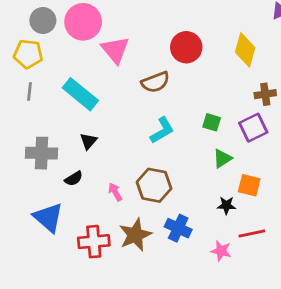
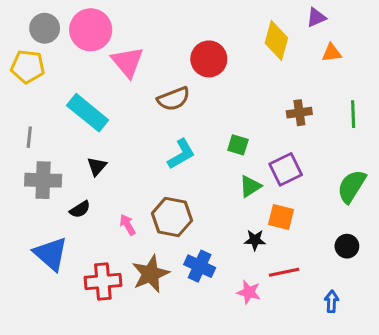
yellow diamond: (245, 50) -> (276, 41), moved
gray line: (29, 91) -> (29, 137), moved
purple square: (253, 128) -> (286, 169), moved

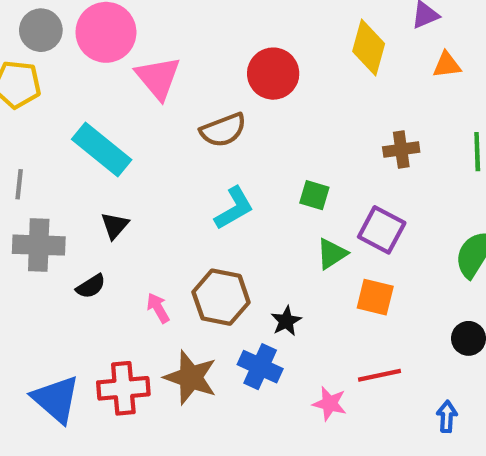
purple square: (286, 169) -> (382, 230), turned -36
black star: (255, 240) -> (286, 321), moved, turned -30
blue triangle: (51, 254) -> (56, 399), moved
brown star: (151, 274) -> (191, 377), turned -30

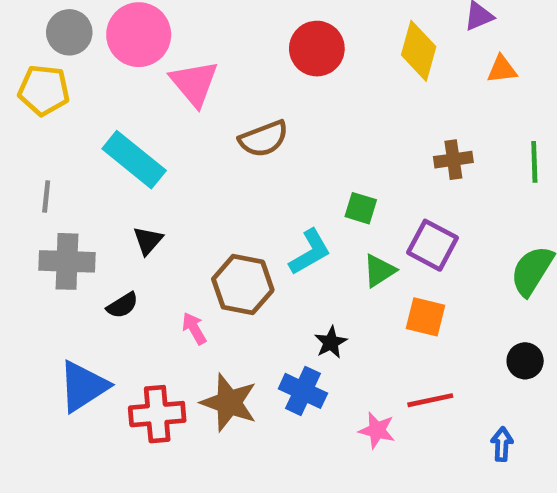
red circle: (273, 74) -> (317, 49), moved
cyan L-shape: (234, 208) -> (310, 252), moved
brown hexagon: (221, 297) -> (243, 285), moved
blue triangle: (56, 399) -> (83, 386), moved, turned 46

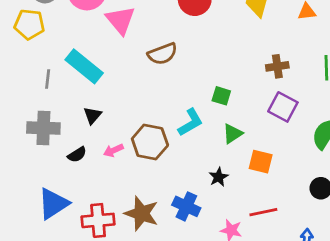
gray line: (46, 197) -> (48, 79), moved
purple square: (433, 245) -> (283, 107), moved
pink arrow: (194, 328) -> (113, 150), moved, turned -84
black star: (331, 342) -> (219, 177), moved

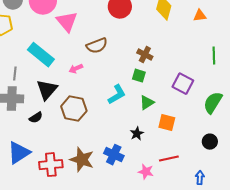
brown cross: (277, 66) -> (145, 55), moved, turned 35
gray line: (48, 79) -> (15, 74), moved
black triangle: (92, 115) -> (47, 90), size x1.6
brown hexagon: (150, 142) -> (74, 109), moved
pink arrow: (113, 150) -> (76, 69), moved

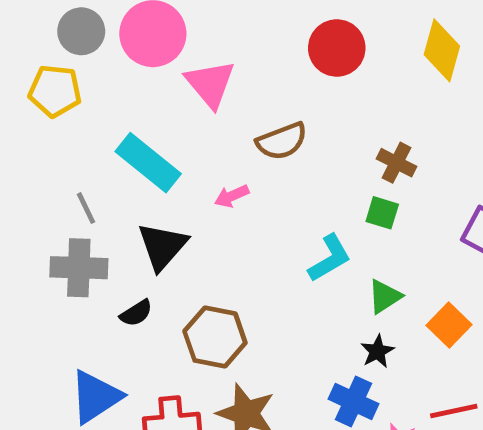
gray line: (15, 74) -> (86, 208), turned -32
green triangle: (147, 103) -> (385, 296), moved
brown hexagon: (74, 109) -> (215, 337), moved
orange square: (167, 123) -> (449, 325), turned 30
blue cross: (114, 155) -> (353, 401), moved

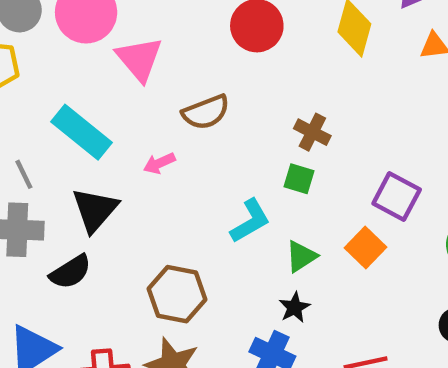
black semicircle: (136, 313) -> (70, 272), size x1.4
orange square: (449, 325) -> (366, 248), moved
brown hexagon: (215, 337) -> (177, 294), moved

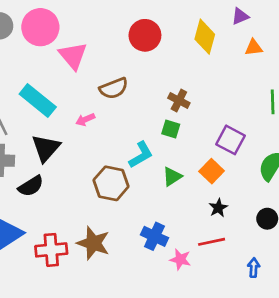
brown hexagon: (177, 294) -> (111, 183), moved
black star: (295, 307) -> (218, 208), moved

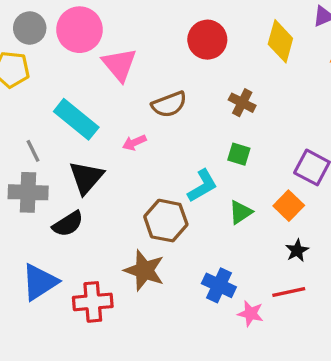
brown cross: (179, 101) -> (242, 103), moved
brown star: (93, 243) -> (144, 270), moved

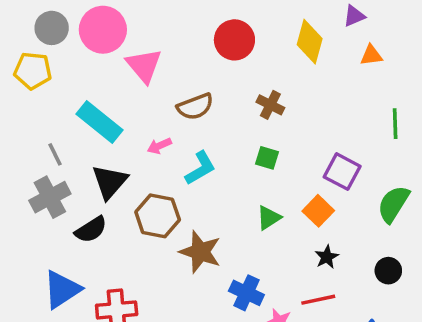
cyan L-shape: (202, 186) -> (200, 168), moved
gray cross: (28, 192) -> (50, 197), turned -30
brown hexagon: (166, 221) -> (158, 216), moved
brown star: (144, 270) -> (200, 252), moved

